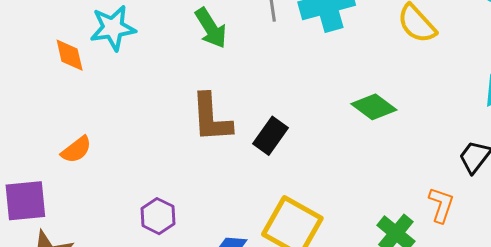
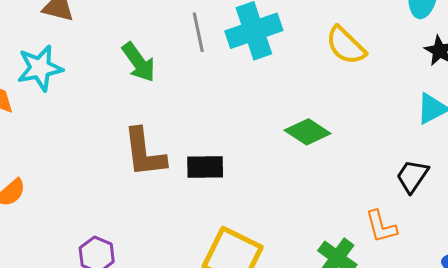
black rectangle: (270, 136) -> (205, 167), turned 57
orange L-shape: (441, 205) -> (381, 227), turned 150

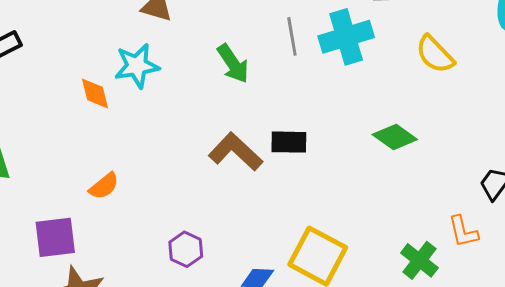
brown L-shape: (144, 153) -> (236, 152), turned 138
black rectangle: (205, 167) -> (289, 142), moved

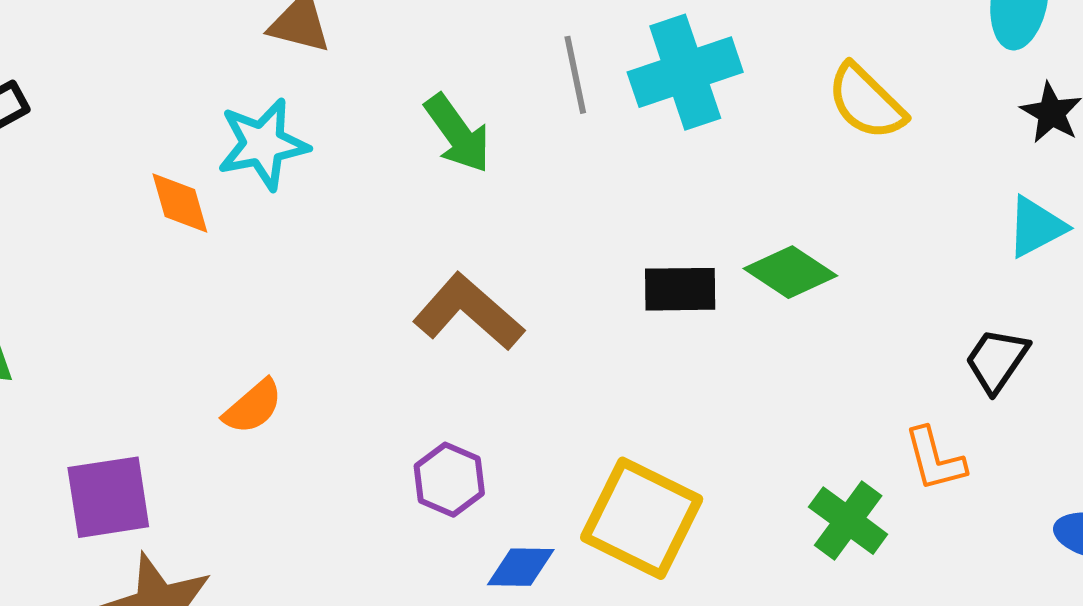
black rectangle: (289, 142) -> (680, 289), moved
orange semicircle: (104, 186) -> (253, 407), moved
purple hexagon: (186, 249) -> (449, 480), moved

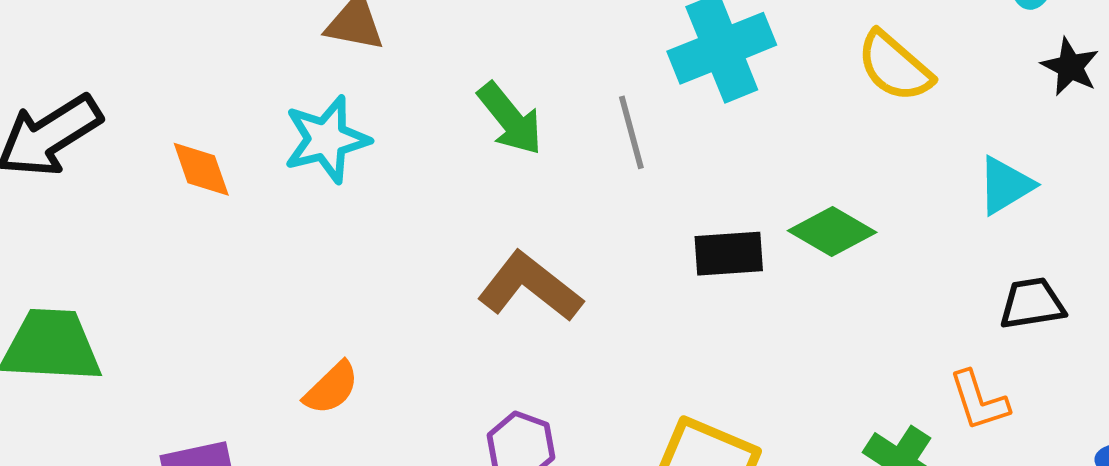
gray line: (575, 75) -> (631, 132), moved
orange diamond: (180, 203) -> (201, 169), moved
cyan triangle: (1036, 227) -> (1005, 185), moved
black trapezoid: (997, 360) -> (1032, 304), turned 50

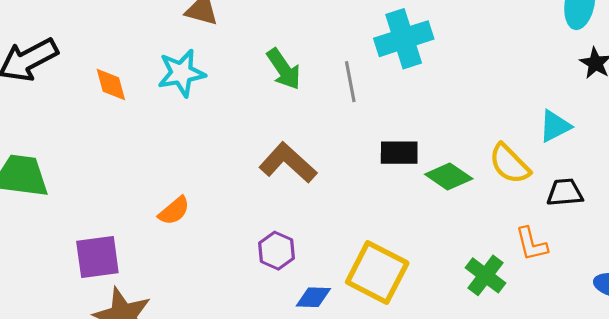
yellow semicircle: (895, 66) -> (509, 164), moved
green diamond: (832, 232) -> (449, 176), moved

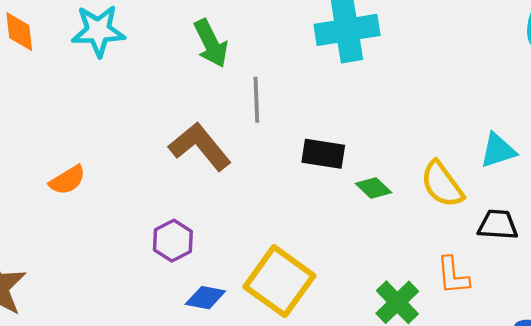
gray line: (350, 82) -> (256, 100), moved
green diamond: (449, 176) -> (373, 188), size x0.7

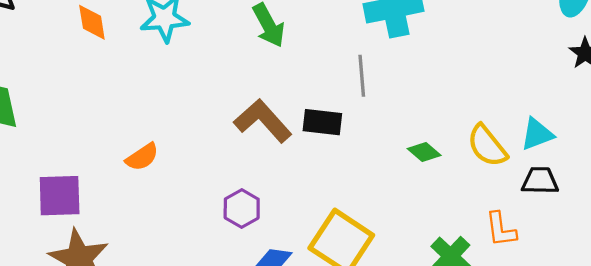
gray line: (256, 100) -> (362, 76), moved
cyan triangle: (498, 150) -> (537, 134), moved
black rectangle: (323, 154) -> (322, 122), moved

